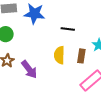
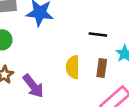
black line: (68, 29) -> (98, 34), moved

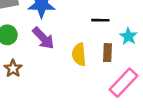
purple arrow: (33, 86) -> (43, 38), moved

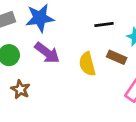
brown rectangle: (107, 53) -> (117, 57), turned -60

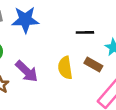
purple arrow: (47, 53) -> (27, 71), moved

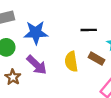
blue star: (25, 20) -> (36, 33), moved

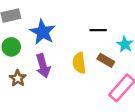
blue star: (36, 33) -> (43, 32), turned 30
purple arrow: (37, 65) -> (43, 66), turned 30

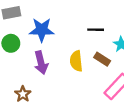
blue star: (43, 32) -> (42, 30), turned -30
brown star: (18, 78) -> (23, 94), moved

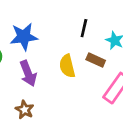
black line: (96, 30) -> (84, 28), turned -70
brown star: (23, 94) -> (25, 110), moved

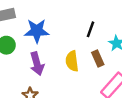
brown rectangle: (96, 60) -> (98, 59), turned 35

